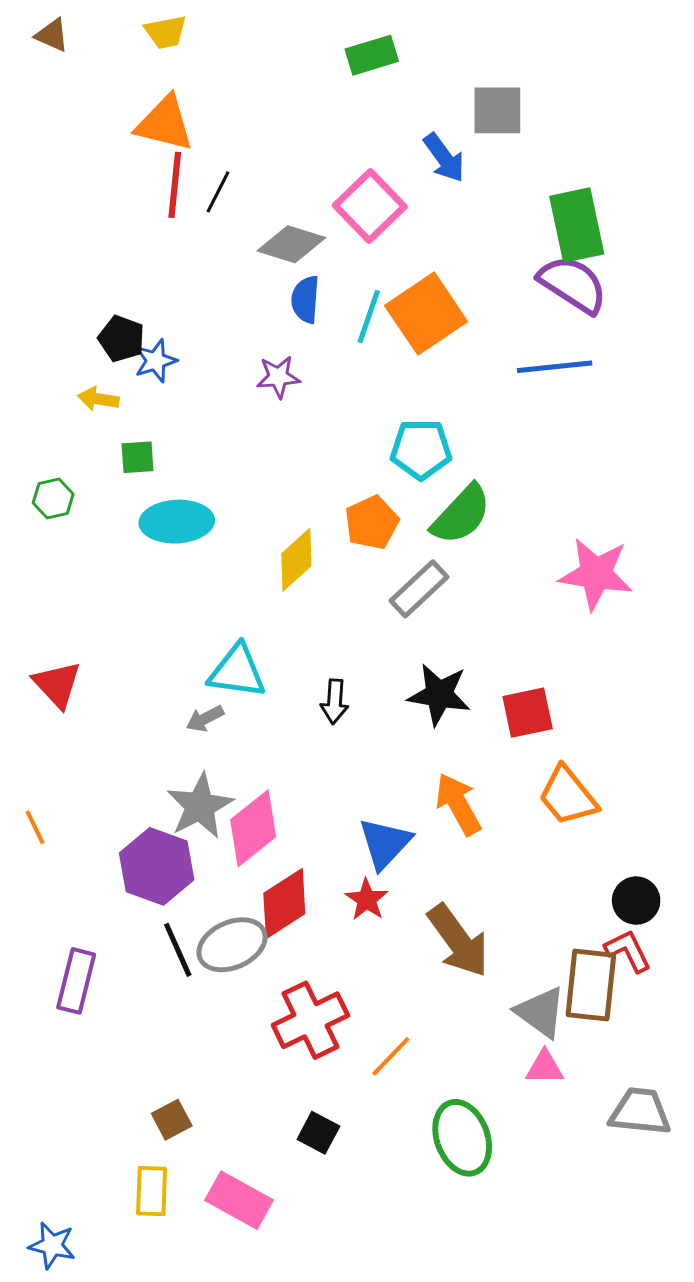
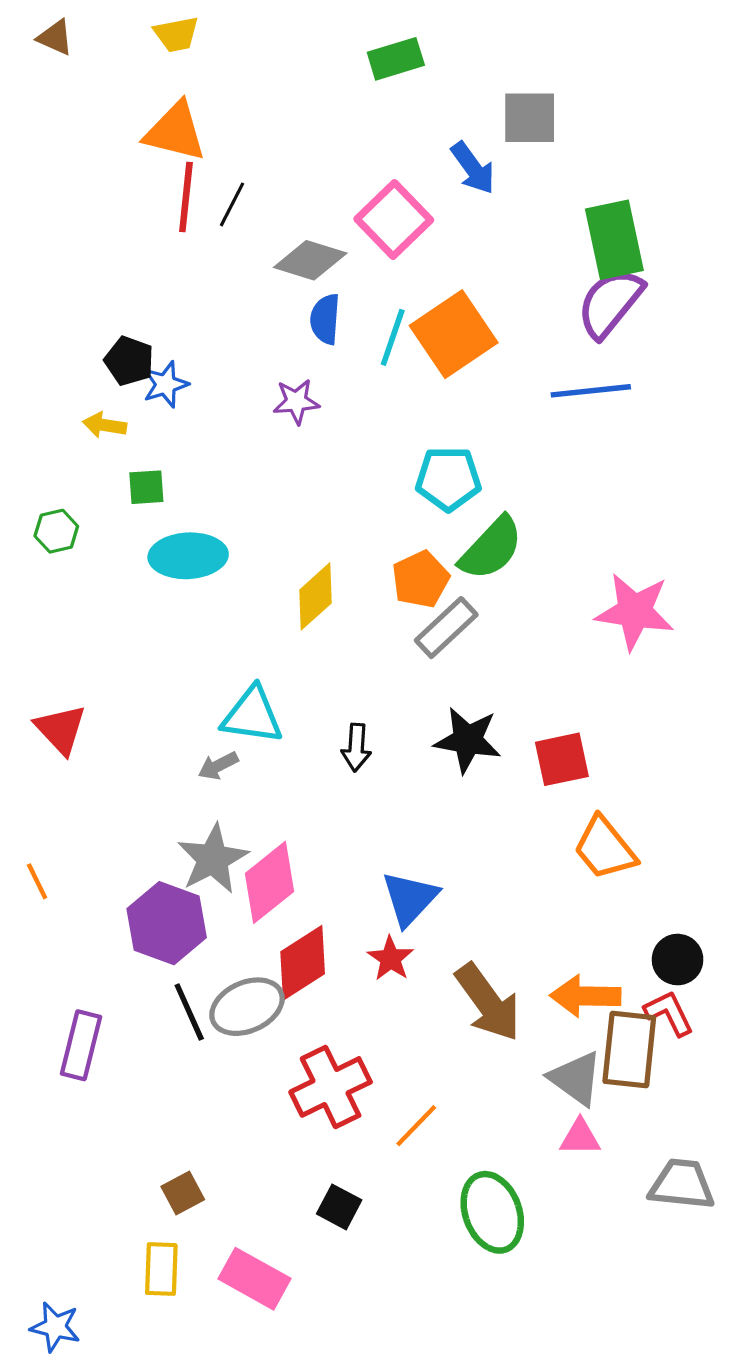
purple semicircle: (573, 284) -> (610, 303), turned -84
orange pentagon: (372, 523) -> (420, 579), moved
orange arrow: (458, 804) -> (585, 996), moved, turned -60

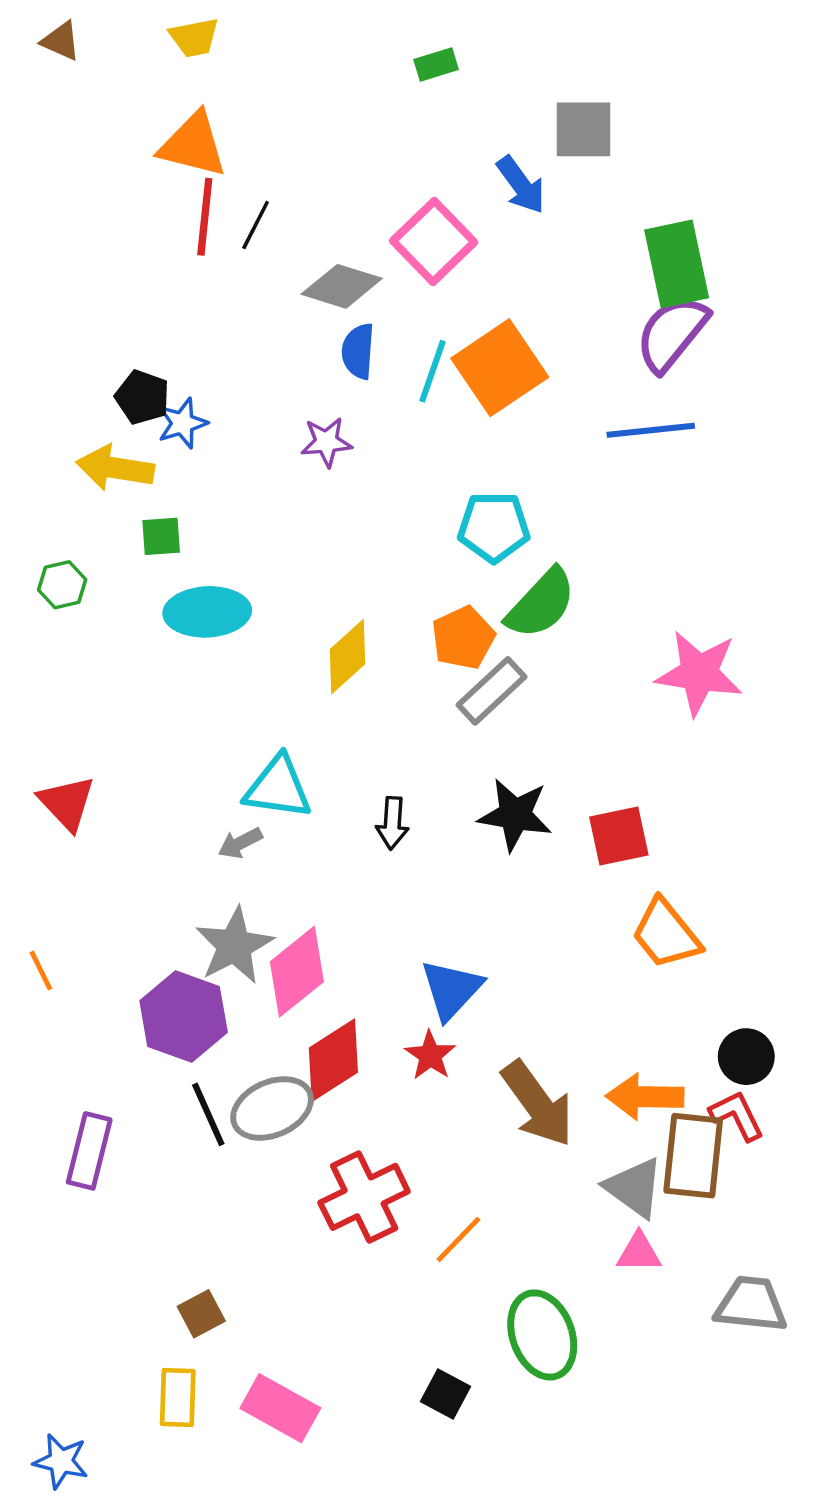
green rectangle: (396, 59) -> (436, 65), size x0.7
yellow arrow: (105, 425) -> (115, 468), size x1.6
black square: (339, 1207) -> (445, 1394), moved

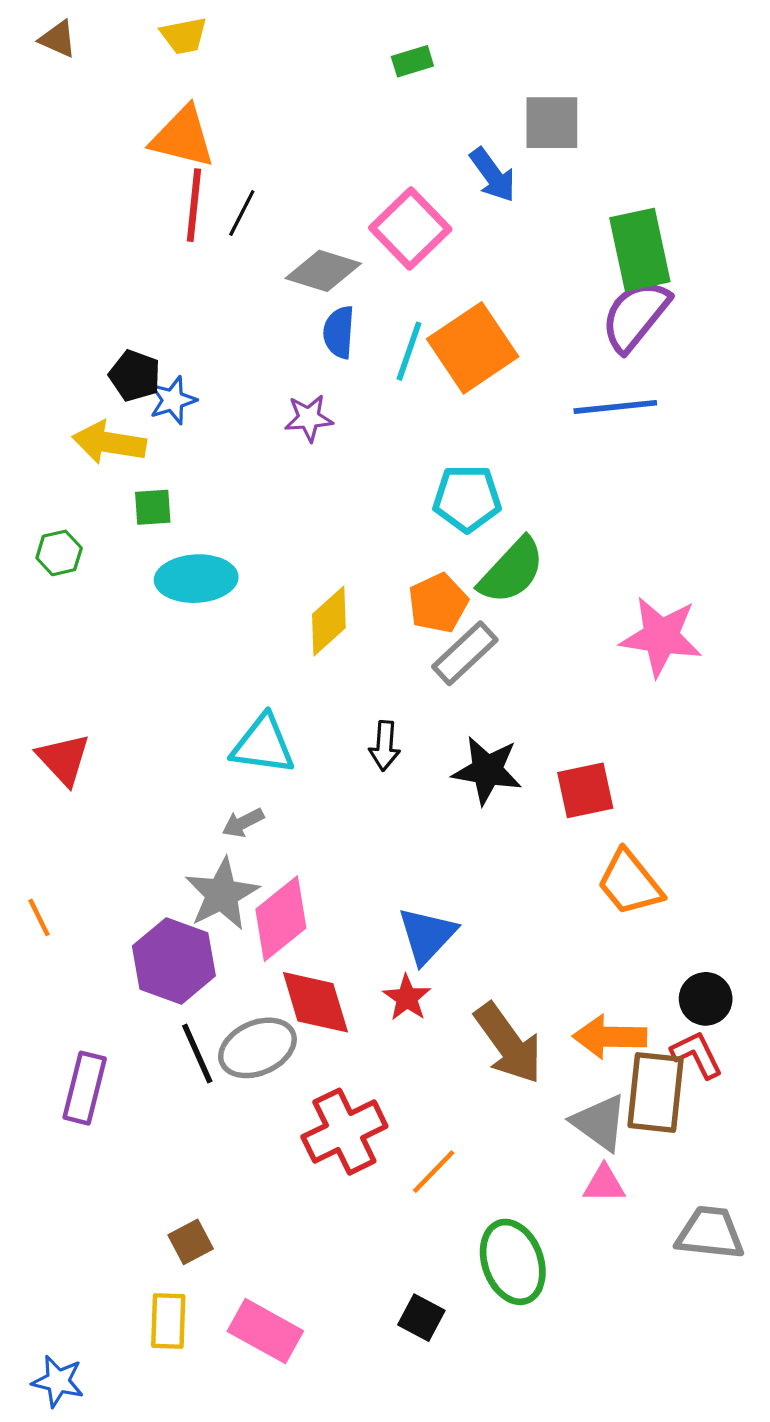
black arrow: (392, 823) -> (385, 746), moved
gray arrow: (240, 843) -> (243, 823), moved
red diamond: (333, 1060) -> (315, 1002), turned -74

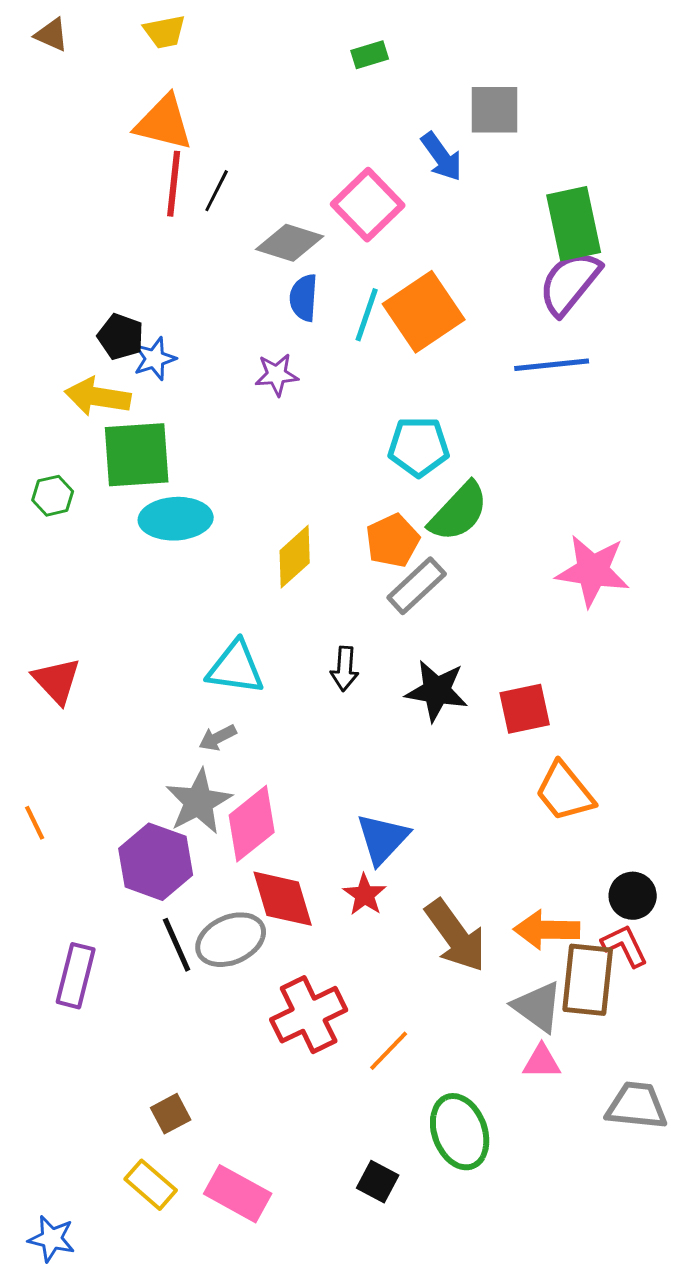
green square: (153, 507) -> (137, 455), size x2.0
yellow rectangle: (168, 1321) -> (151, 1185), turned -51

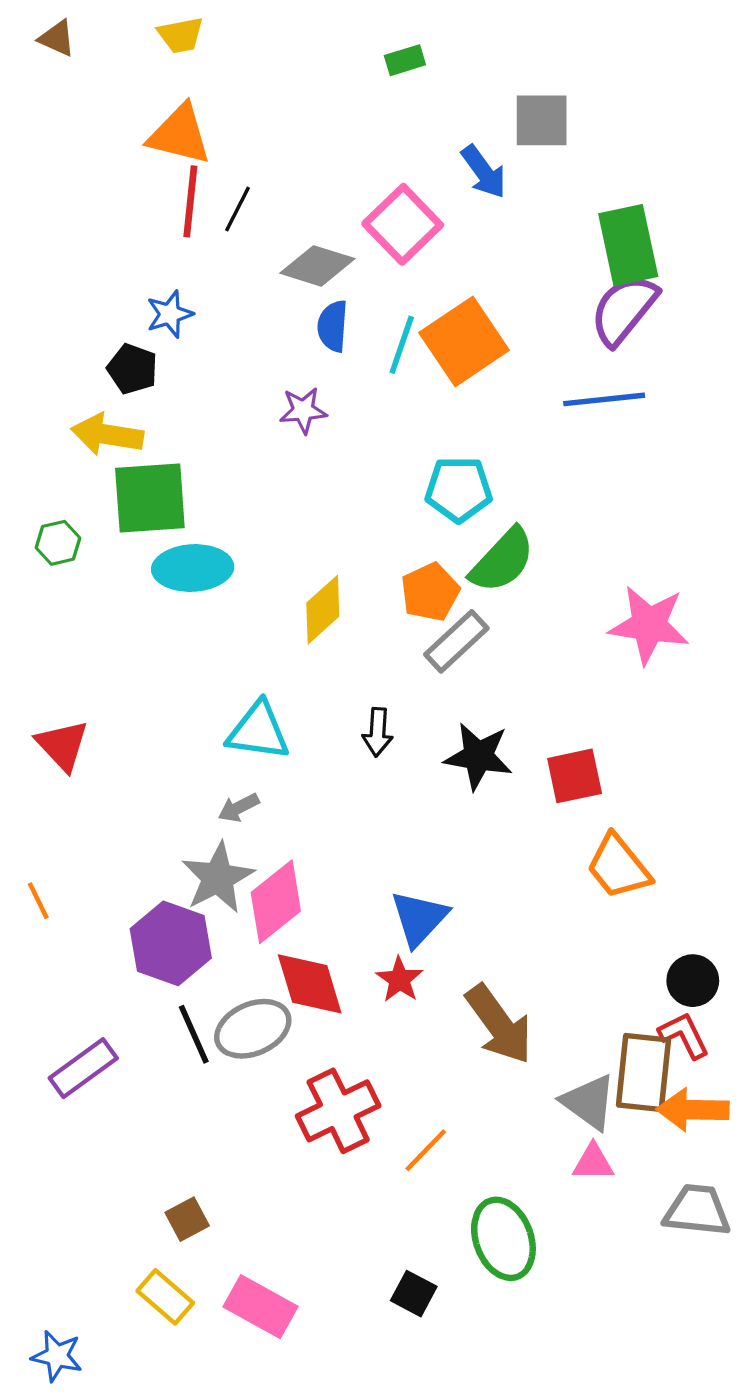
blue star: (155, 359) -> (170, 314), moved
orange arrow: (547, 930) -> (693, 1110), moved
purple rectangle: (76, 976) -> (83, 1068), turned 40

